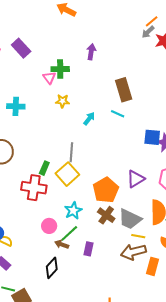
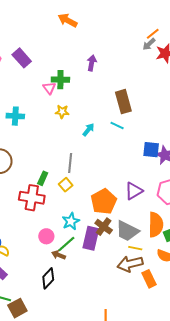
yellow square: (67, 174) -> (66, 185), size x0.6
purple rectangle: (89, 249) -> (91, 238), moved, size x1.6
orange rectangle: (152, 266) -> (149, 279), turned -42

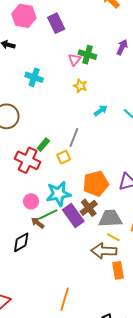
cyan star: (71, 221) -> (59, 194), size x1.4
gray trapezoid: (127, 231) -> (110, 218), turned 135
purple rectangle: (91, 238) -> (73, 215), turned -65

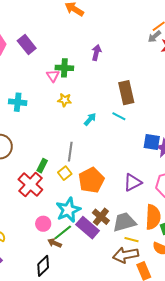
red cross: (28, 160) -> (30, 185), turned 30
orange pentagon: (96, 184) -> (91, 180), moved

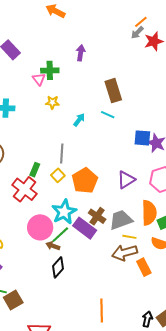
pink circle: (43, 224) -> (40, 227), size x1.6
black diamond: (43, 266) -> (58, 267), moved

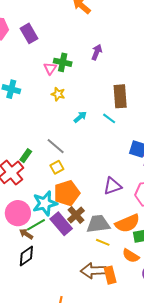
gray line: (62, 154) -> (56, 146), turned -66
yellow square: (58, 175) -> (57, 167), moved
orange pentagon: (85, 181) -> (67, 193), moved
orange semicircle: (149, 213) -> (127, 223), turned 55
brown arrow: (125, 253) -> (93, 271), moved

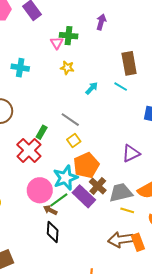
black diamond: (26, 256) -> (53, 232), turned -45

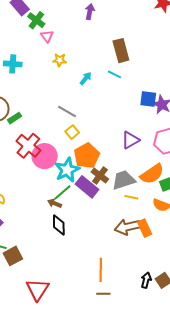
green cross: (69, 36) -> (36, 20), moved, turned 36
green rectangle: (42, 132) -> (14, 118), moved, turned 32
pink circle: (40, 190) -> (45, 156), moved

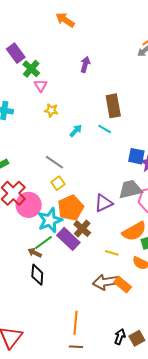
purple triangle: (130, 140) -> (104, 203), moved
gray trapezoid: (123, 180) -> (130, 189), moved
orange rectangle: (145, 228) -> (123, 285), turned -30

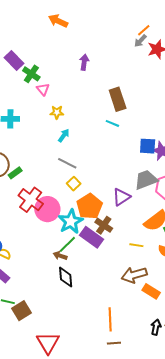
cyan arrow: (76, 131) -> (64, 135), moved
orange rectangle: (123, 285) -> (151, 291), moved

